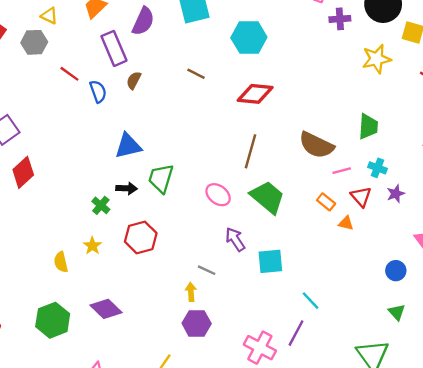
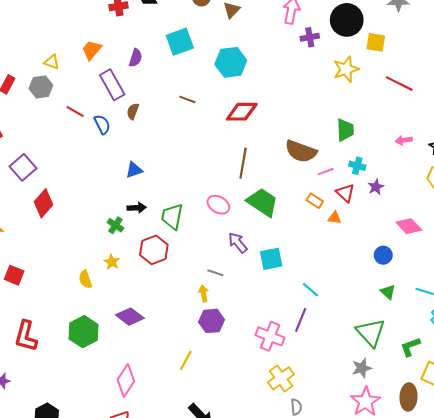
purple semicircle: (143, 21) -> (136, 58), size x0.7
blue triangle: (128, 146) -> (134, 170), size x0.7
green trapezoid: (161, 178) -> (172, 217), moved

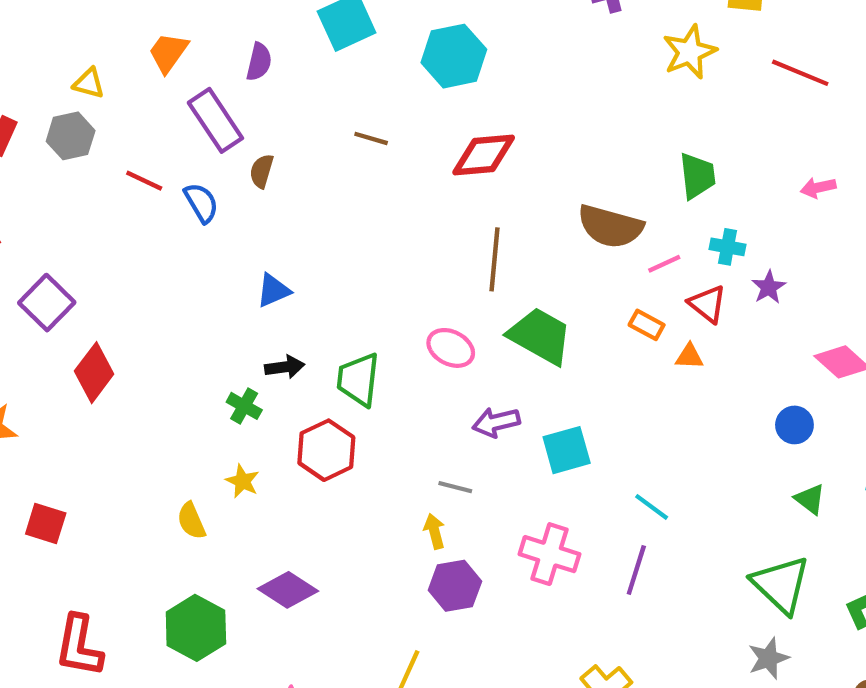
purple arrow: (238, 243) -> (496, 422), turned -60
pink cross: (270, 336) -> (550, 554), moved

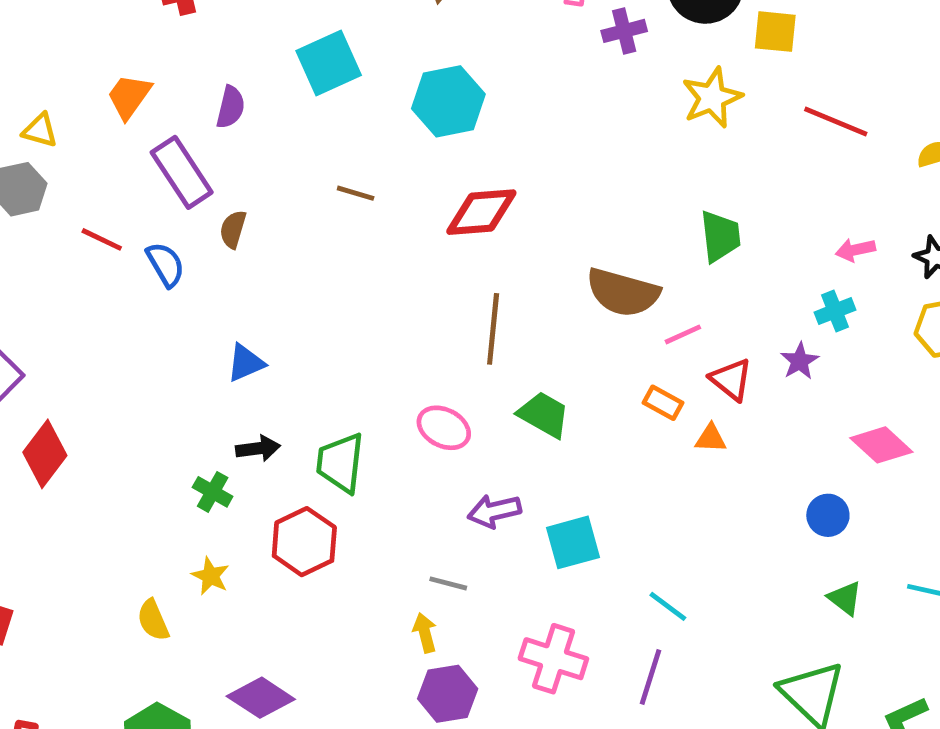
cyan cross: (728, 247) -> (835, 311), moved, turned -32
green trapezoid: (540, 336) -> (544, 415), size x0.7

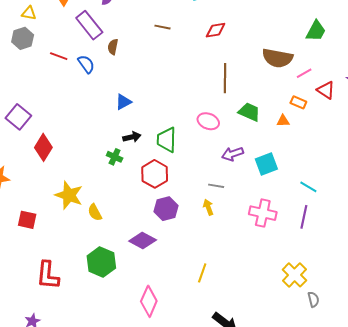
red diamond: (481, 212) -> (216, 30), size x0.7
green trapezoid: (720, 236) -> (316, 31), turned 40
orange triangle: (711, 438) -> (283, 121), moved
yellow star: (210, 576) -> (69, 195), moved, size x1.8
purple hexagon: (448, 694) -> (166, 209), moved

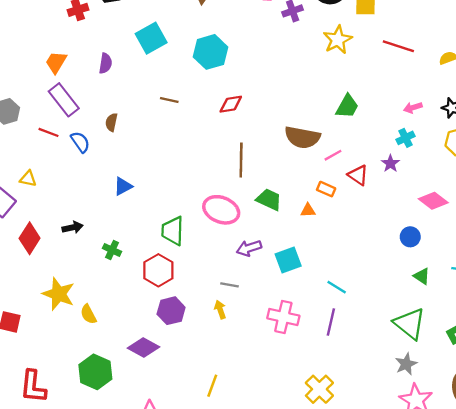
yellow triangle: (29, 13) -> (28, 179), moved
purple rectangle: (89, 25) -> (64, 100), moved
pink ellipse: (208, 121) -> (221, 210), size x1.4
black arrow: (132, 137) -> (73, 227), moved

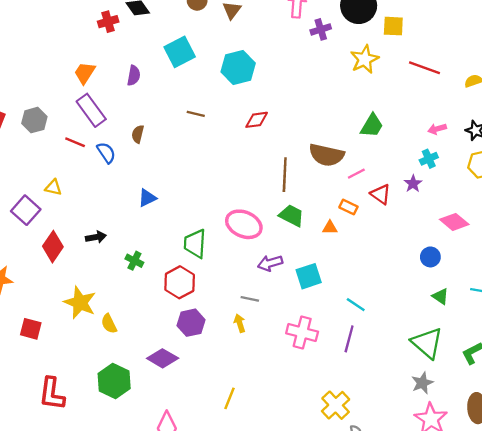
brown line: (241, 160) -> (285, 175), moved

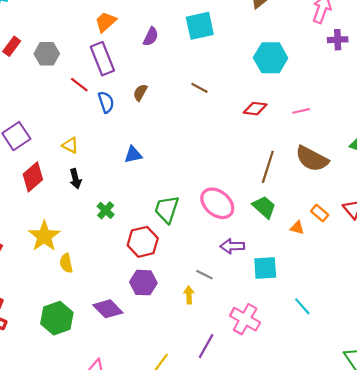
cyan hexagon: (238, 67) -> (271, 58), moved
pink line: (356, 174) -> (301, 111), moved
yellow triangle: (53, 187) -> (70, 145), moved
black arrow: (96, 237) -> (75, 179), turned 72
purple line: (349, 339) -> (206, 346), moved

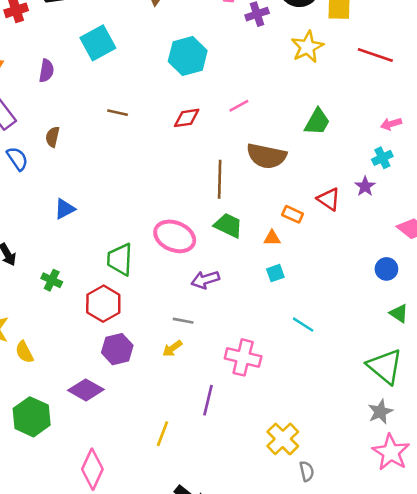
cyan square: (265, 268) -> (275, 273), moved, size x0.6
yellow arrow: (189, 295) -> (172, 348), turned -108

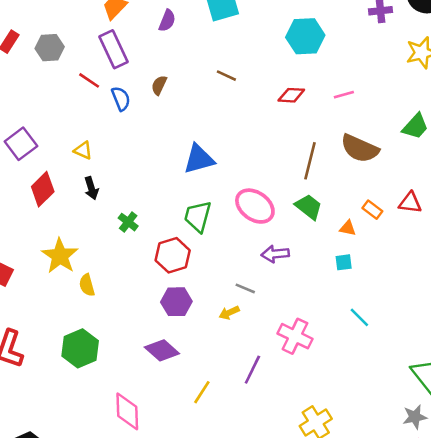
red triangle: (329, 199) -> (410, 203), turned -40
blue triangle: (65, 209) -> (199, 159), moved, size x1.5
purple diamond: (86, 390) -> (162, 350), moved
pink diamond: (92, 469) -> (127, 411), turned -39

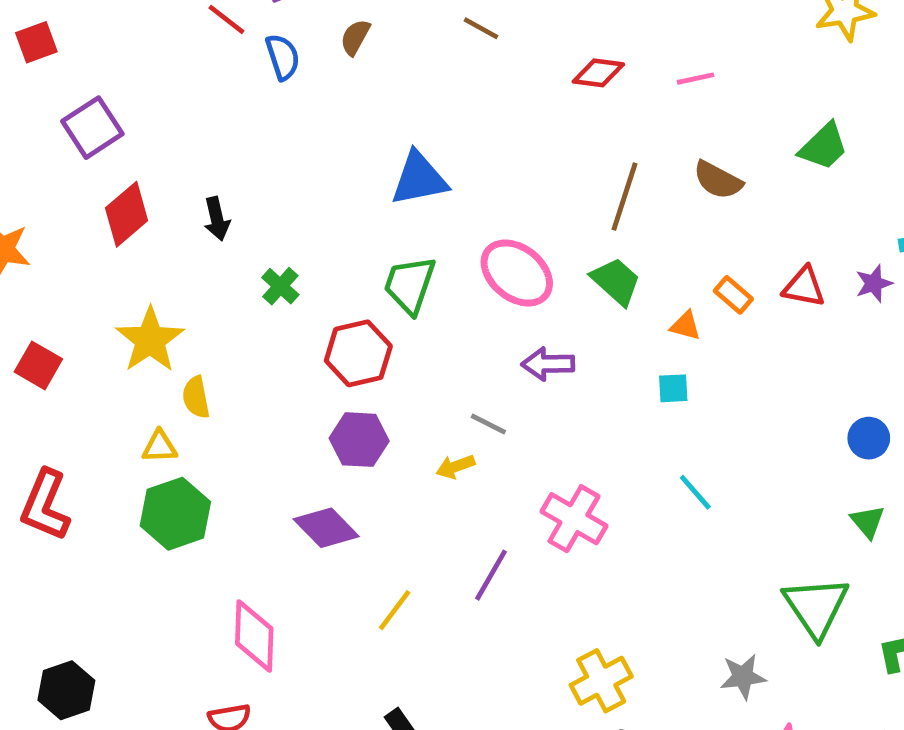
brown semicircle: (360, 148) -> (718, 180), size x0.7
yellow triangle: (83, 150) -> (160, 447), moved, turned -30
gray star: (415, 417) -> (743, 677), moved

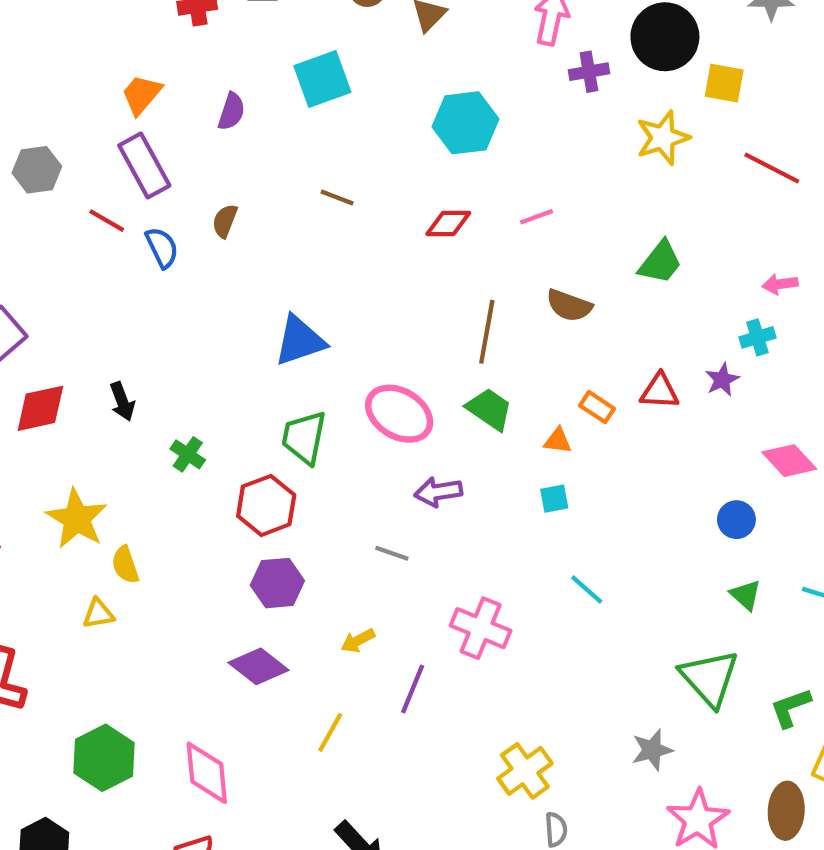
red diamond: (127, 214) -> (40, 408), turned 36
yellow arrow: (455, 467) -> (358, 641), moved
green hexagon: (175, 514) -> (104, 758), moved

